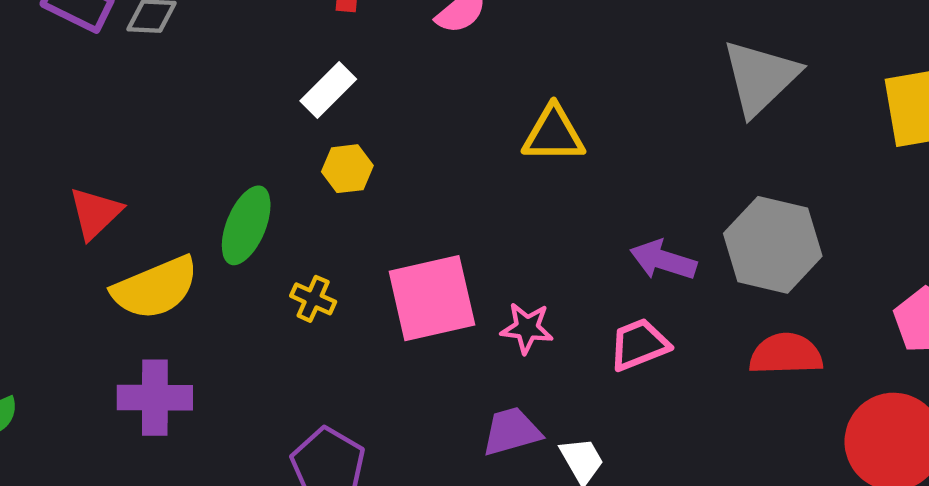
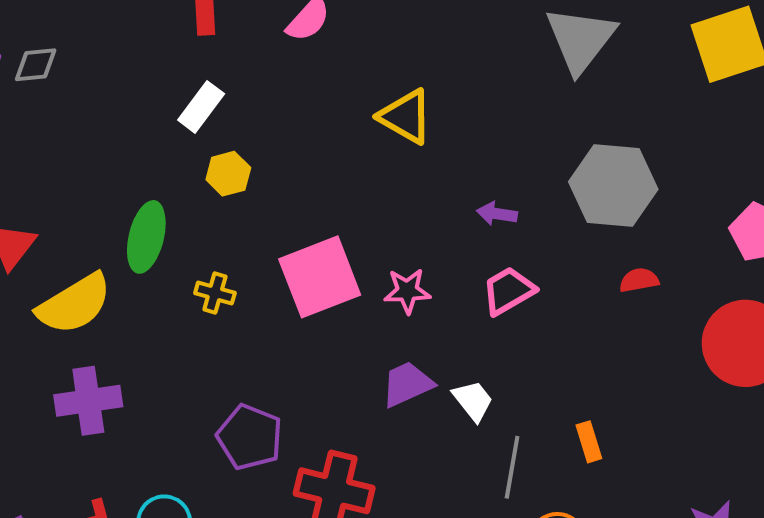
yellow triangle: (554, 134) -> (406, 116), turned 38
purple arrow: (663, 260) -> (497, 214), moved, size x0.7
red semicircle: (786, 354) -> (639, 280), size x0.6

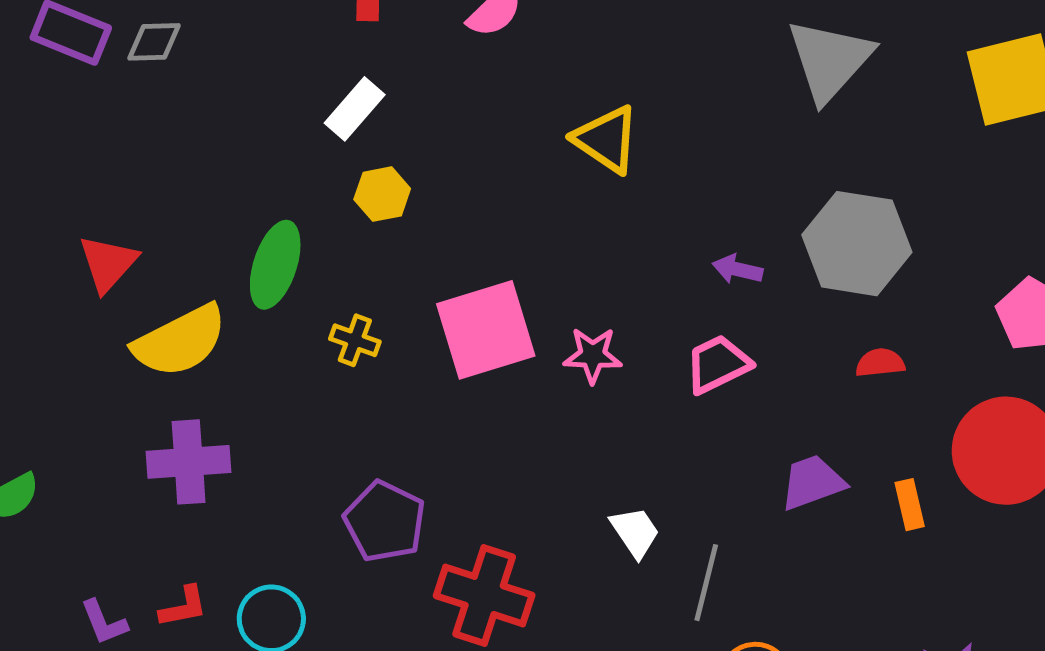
purple arrow: (497, 214) -> (737, 269), moved
purple trapezoid: (407, 384) -> (812, 482), moved
white trapezoid: (473, 401) -> (635, 532), moved
orange rectangle: (589, 442) -> (910, 505), moved

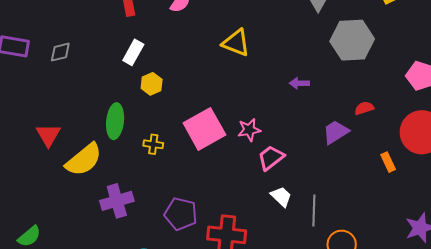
gray diamond: (154, 42) -> (60, 52), moved
gray hexagon: (857, 244) -> (352, 40), moved
pink trapezoid: (718, 364) -> (271, 158), moved
purple cross: (189, 462) -> (117, 201), moved
purple trapezoid: (812, 482) -> (336, 132), moved

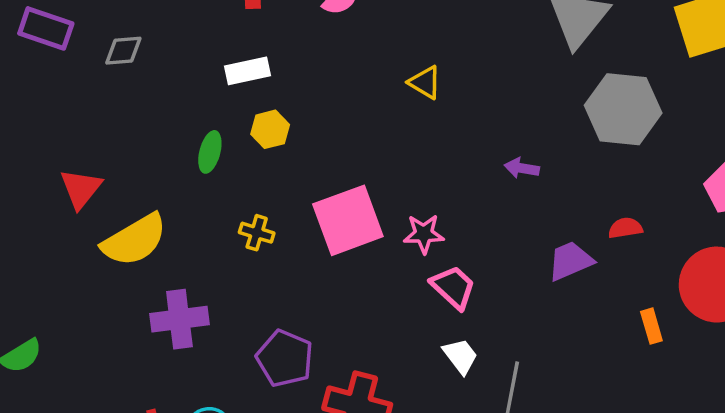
yellow triangle: (236, 43) -> (425, 82), size x0.7
white rectangle: (133, 52) -> (248, 71), turned 40
green ellipse: (115, 121) -> (210, 152), moved, size x0.7
pink trapezoid: (271, 158) -> (453, 287), turned 72

